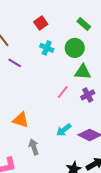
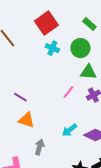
red square: (41, 23) -> (46, 23), size x1.6
purple line: (15, 63) -> (20, 97), moved
gray arrow: (34, 147) -> (39, 147), turned 35

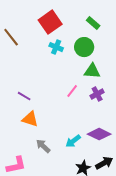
cyan arrow: (69, 130) -> (73, 141), moved
gray arrow: (39, 147) -> (43, 146), turned -63

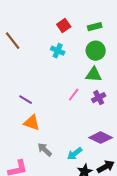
red square: (50, 22) -> (64, 26), moved, size x0.6
green rectangle: (93, 23) -> (95, 27), turned -56
green circle: (84, 47) -> (96, 51), moved
cyan arrow: (73, 141) -> (75, 154), moved

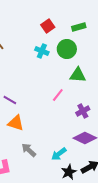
green circle: (96, 51) -> (67, 49), moved
purple cross: (99, 98) -> (83, 111), moved

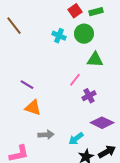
red square: (48, 26) -> (75, 11), moved
purple cross: (83, 111) -> (89, 96), moved
gray arrow: (29, 150) -> (46, 135), turned 133

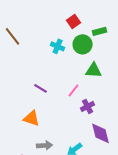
green rectangle: (96, 12) -> (100, 31), moved
purple line: (27, 85) -> (41, 88), moved
purple diamond: (102, 123) -> (101, 133), turned 50

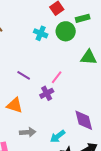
green triangle: (94, 70) -> (89, 57), moved
purple cross: (88, 106) -> (47, 93), moved

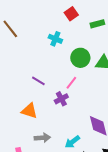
green circle: (66, 31) -> (80, 58), moved

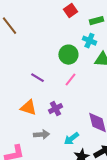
cyan cross: (55, 39) -> (89, 41), moved
green circle: (80, 58) -> (68, 55), moved
purple cross: (61, 99) -> (55, 109), moved

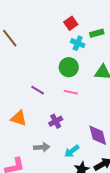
cyan cross: (89, 41) -> (78, 43), moved
pink line: (70, 80) -> (71, 92), turned 64
orange triangle: (28, 108) -> (19, 118), moved

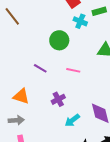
green circle: (69, 67) -> (59, 40), moved
gray arrow: (42, 147) -> (16, 120), moved
cyan arrow: (72, 151) -> (72, 120), moved

